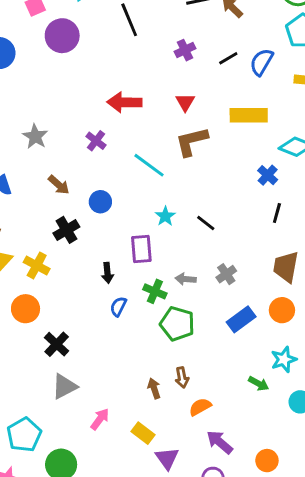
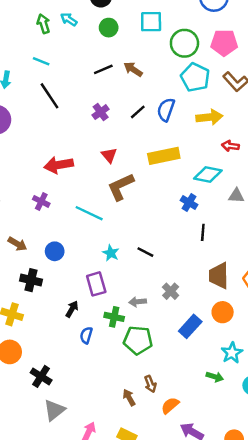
black cross: (66, 230) -> (31, 280), turned -35
black arrow: (107, 273) -> (72, 309), turned -133

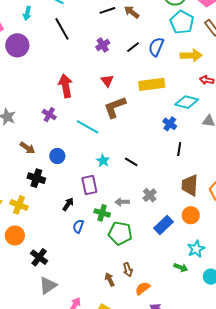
red arrow: (59, 165) -> (66, 86), turned 85

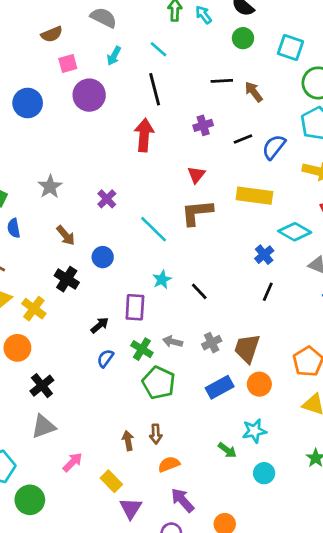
red arrow: (66, 86) -> (144, 135), moved
brown trapezoid: (190, 185) -> (247, 348), moved

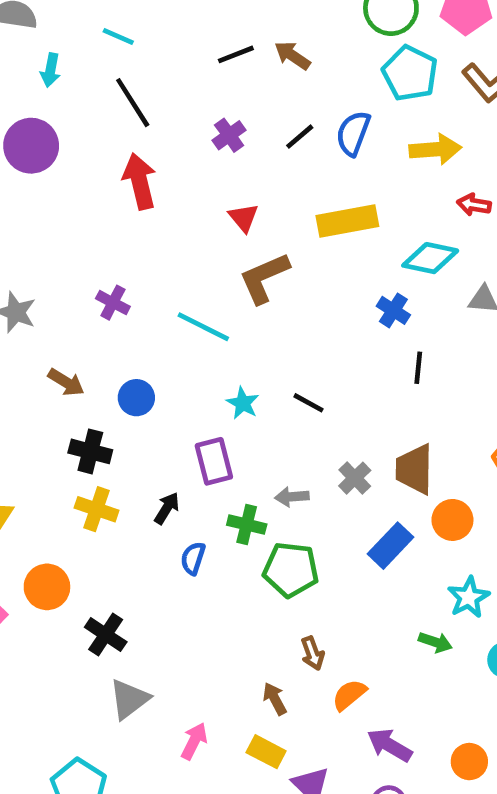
yellow cross: (34, 309) -> (97, 509), moved
brown arrow: (128, 441) -> (275, 699), moved

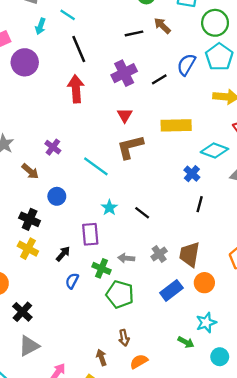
cyan line: (118, 37) -> (68, 15), moved
brown arrow: (292, 55) -> (162, 26), moved
blue semicircle: (353, 133) -> (186, 65), moved
purple cross: (229, 135) -> (124, 73), size x1.5
brown arrow: (66, 382) -> (30, 171), moved

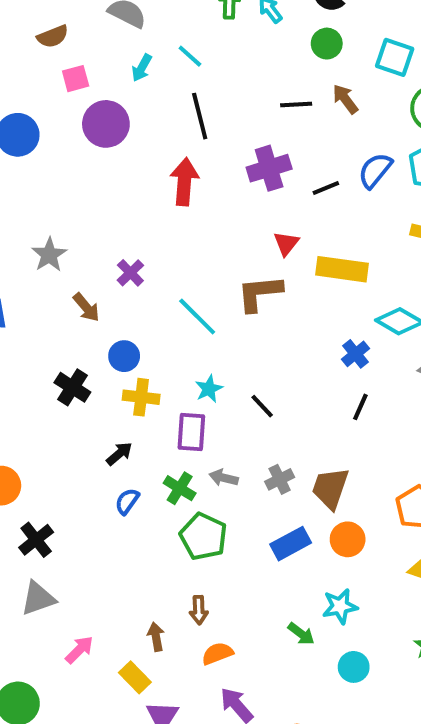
red triangle: (125, 115) -> (286, 243), moved
purple rectangle: (90, 234) -> (191, 432), moved
yellow cross: (28, 249) -> (141, 397), moved, turned -30

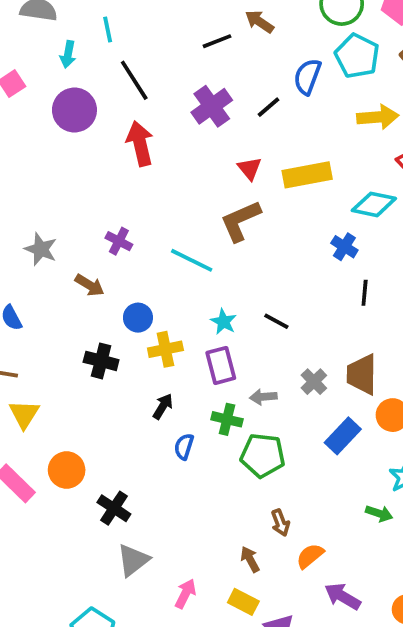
cyan line: (190, 56) -> (108, 29), turned 55
purple circle: (106, 124) -> (74, 110), moved

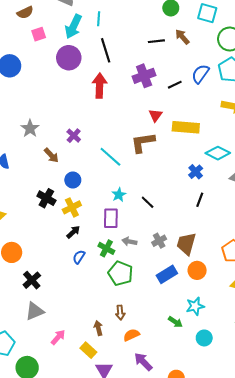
cyan arrow: (68, 54) -> (73, 26), size x1.6
yellow cross: (165, 349) -> (72, 207), moved, turned -30

